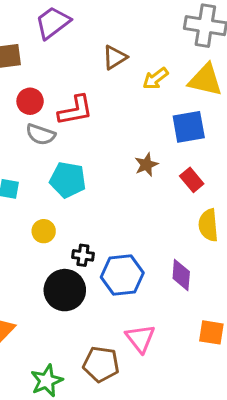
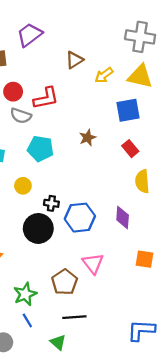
brown star: (146, 165) -> (88, 138), moved
brown pentagon: (101, 364) -> (65, 282), turned 30

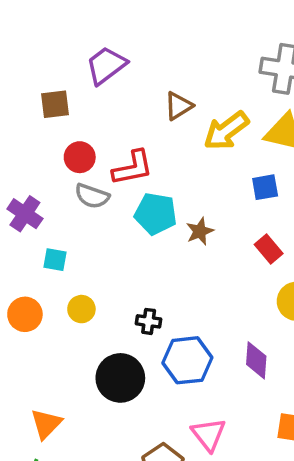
yellow arrow: (104, 75) -> (226, 131), size x1.5
blue square: (128, 110) -> (265, 187), size x0.7
cyan pentagon: (40, 149) -> (156, 214), moved
yellow circle: (23, 186) -> (81, 309), moved
black cross: (51, 203) -> (149, 321), moved

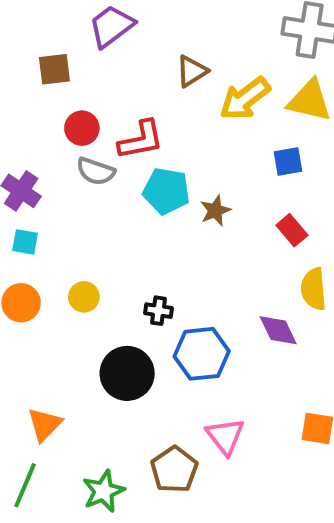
cyan square: (55, 260) -> (25, 242), moved
purple diamond: (256, 360) -> (278, 330), moved, turned -30

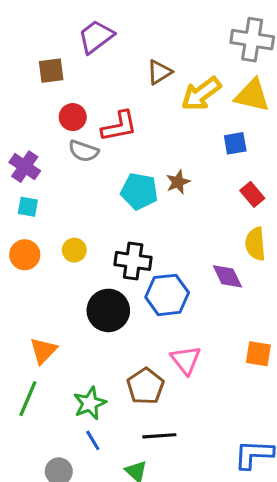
cyan pentagon: (166, 191) -> (139, 191), moved
red rectangle: (292, 230) -> (252, 194), moved
black cross: (158, 311) -> (133, 261), size x1.6

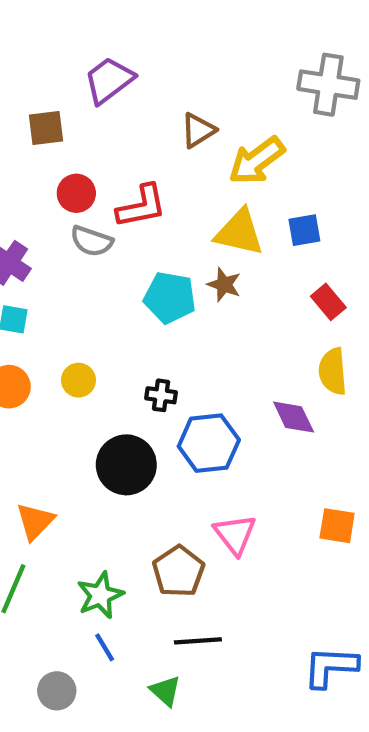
yellow triangle: (252, 95) -> (239, 232), moved
brown star: (178, 182) -> (224, 285), turned -30
black cross: (133, 261) -> (161, 395), size x0.6

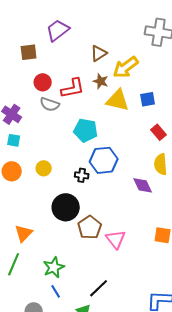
brown star: (224, 285) -> (101, 81), moved
blue hexagon: (209, 443) -> (104, 160), moved
brown pentagon: (178, 571) -> (90, 227), moved
black line: (198, 641) -> (99, 288), turned -40

